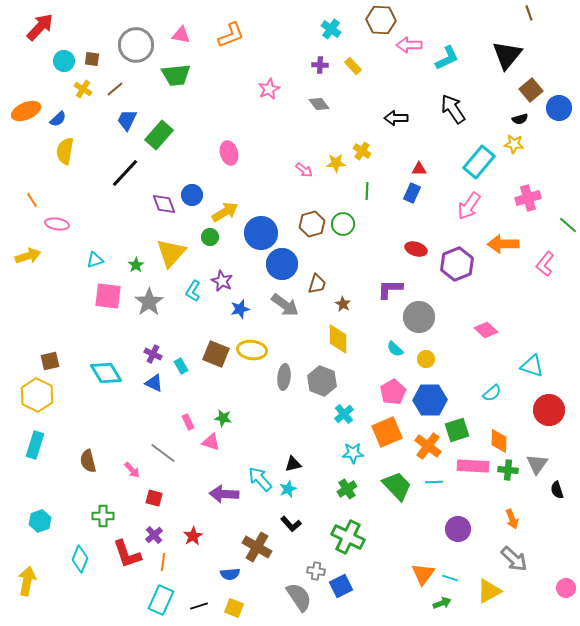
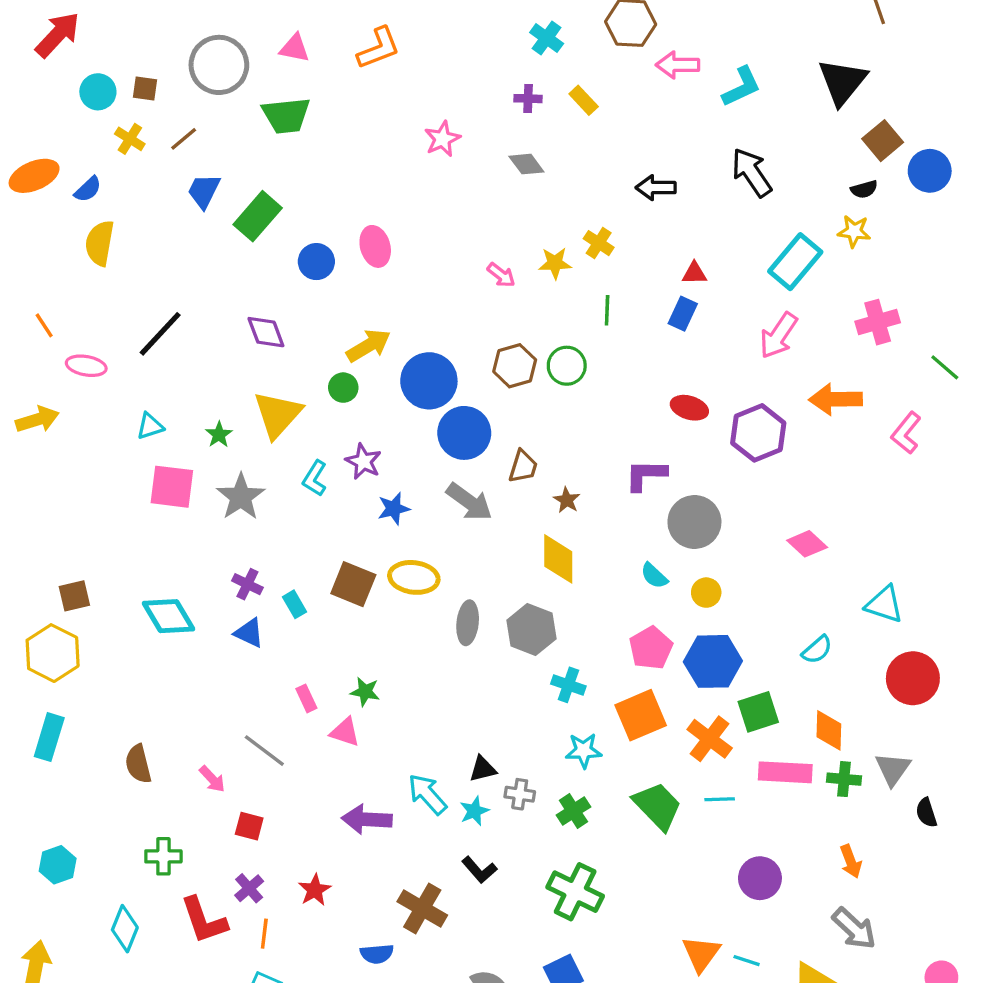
black line: (125, 173) -> (160, 334), moved
blue circle: (192, 195) -> (316, 262), moved
cyan cross: (344, 414) -> (568, 685), turned -30
gray cross: (316, 571) -> (520, 794), moved

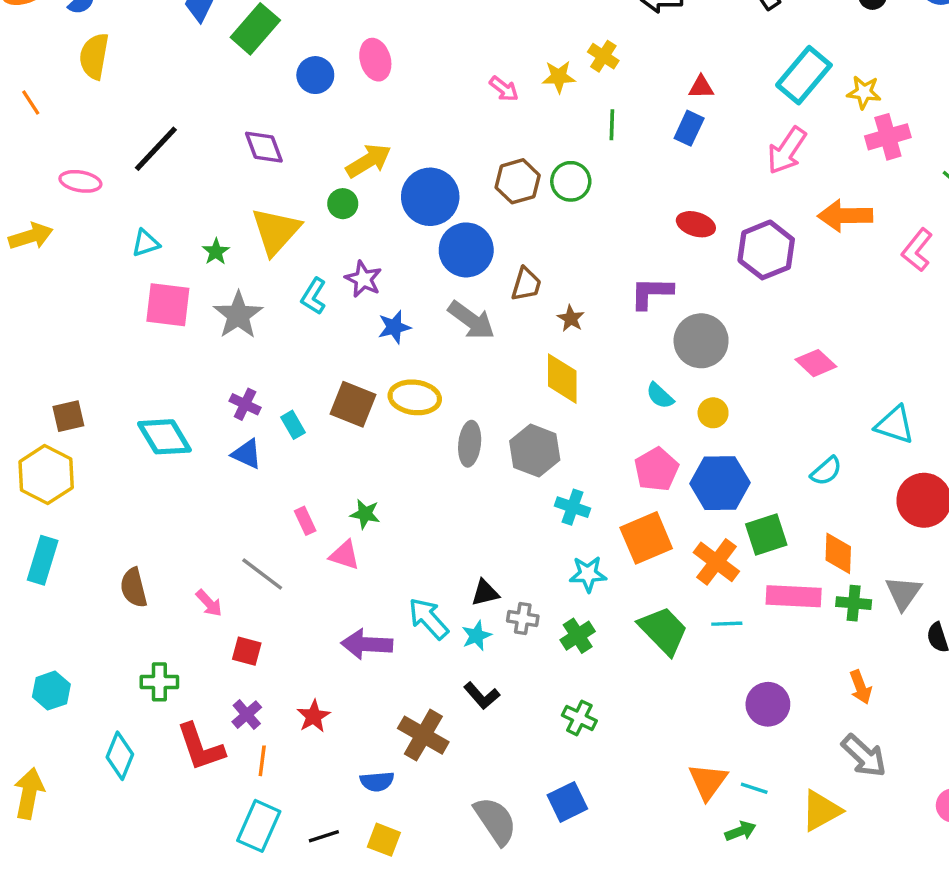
yellow star: (854, 231) -> (864, 92), moved
orange line: (44, 325) -> (31, 103), moved
green cross: (575, 892) -> (579, 718), size x0.6

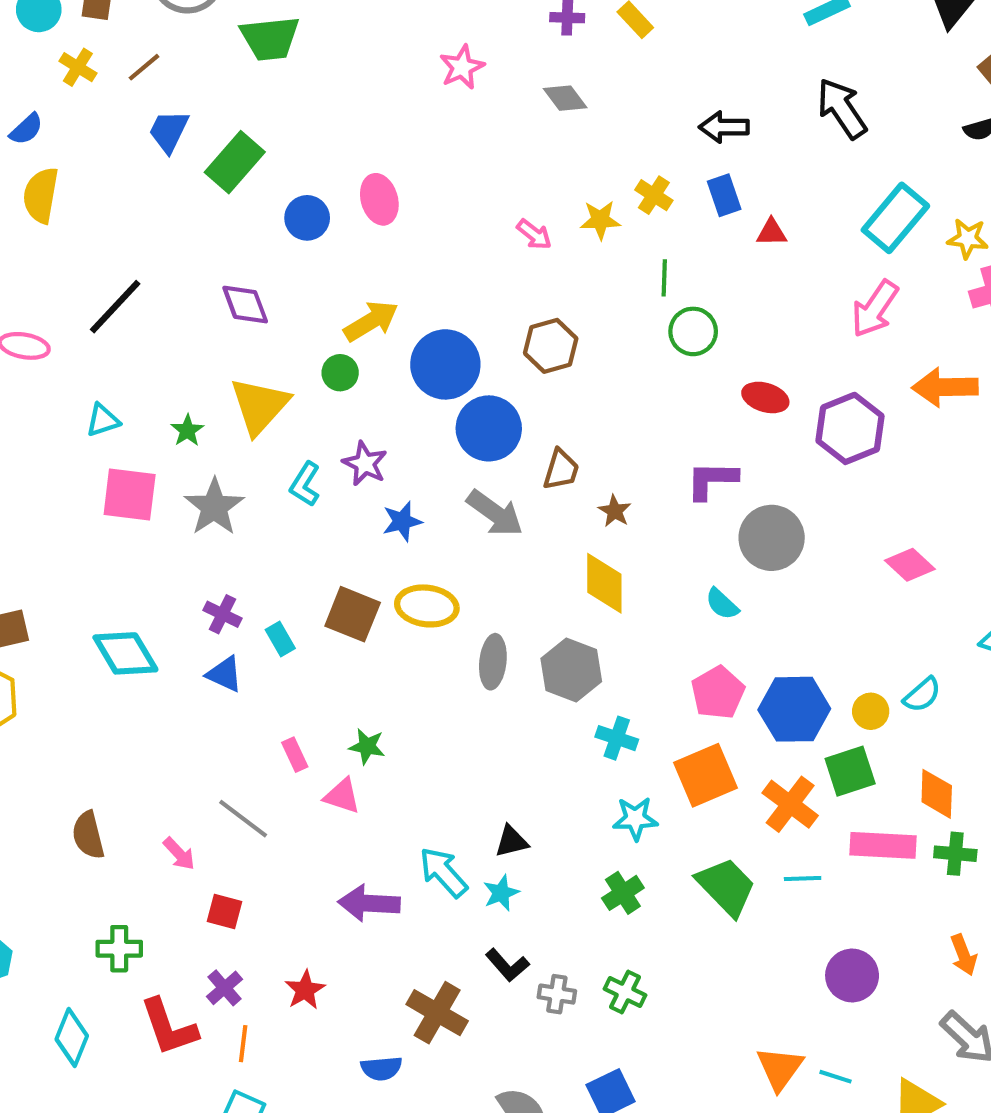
blue rectangle: (689, 128) -> (724, 195), moved, turned -44
green circle: (571, 181) -> (693, 331), moved
yellow circle: (713, 413) -> (871, 711), moved
gray cross: (523, 619) -> (557, 994), moved

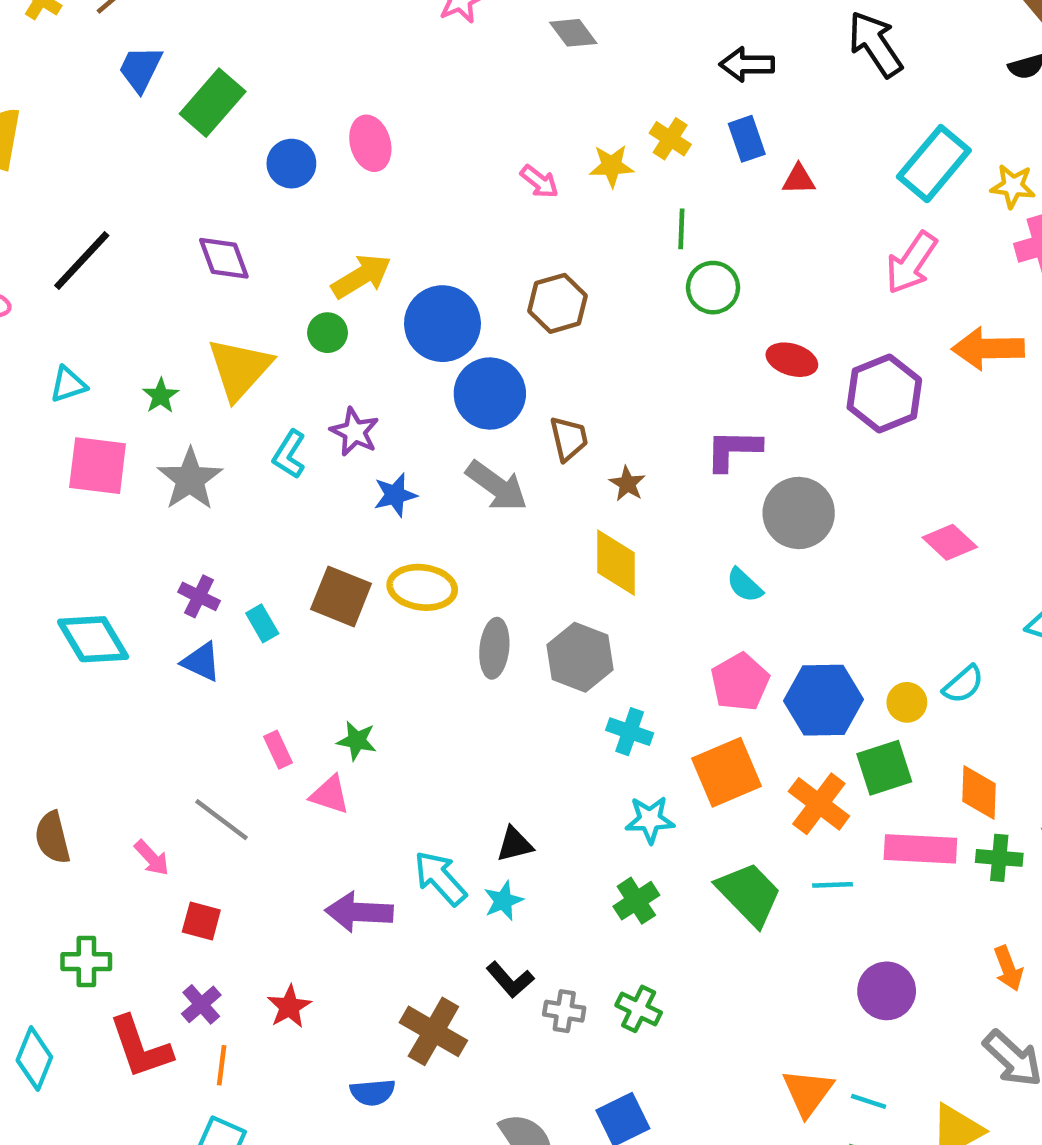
brown trapezoid: (561, 470) -> (569, 439), turned -30

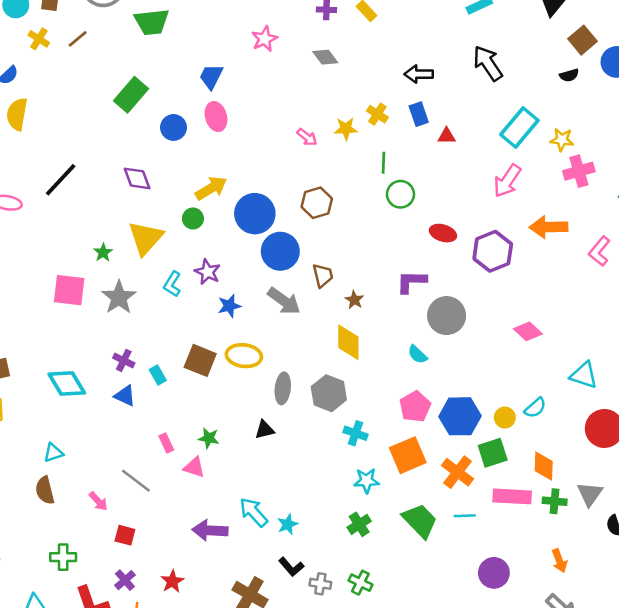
blue trapezoid: (140, 69) -> (211, 76), moved
cyan triangle: (68, 384) -> (53, 453), moved
black triangle: (515, 844) -> (265, 430), moved

